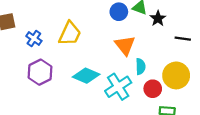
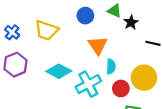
blue circle: (119, 12) -> (85, 16), moved
yellow trapezoid: (70, 34) -> (46, 30), turned 80

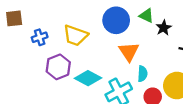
blue circle: (85, 16) -> (116, 20), size x1.5
blue cross: (12, 32) -> (40, 37), turned 32
purple hexagon: (15, 65) -> (58, 67), moved

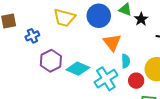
yellow trapezoid: (75, 35) -> (64, 18), moved

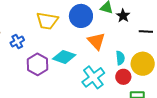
cyan semicircle: (126, 61) -> (120, 58), moved
cyan diamond: (78, 69) -> (64, 57), moved

